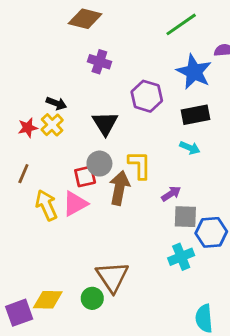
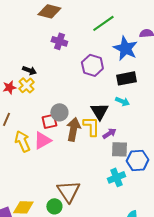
green line: (181, 24) -> (103, 23), moved
black triangle: (105, 123) -> (99, 111), moved
yellow L-shape: (140, 165) -> (91, 126), moved

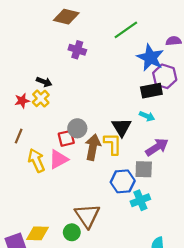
purple hexagon: (92, 65) -> (165, 76), moved
purple arrow: (109, 133) -> (157, 147), moved, size x1.5
blue hexagon: (137, 160) -> (123, 181), moved

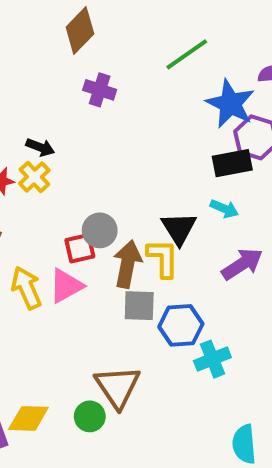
brown diamond: (66, 17) -> (80, 31), turned -60
gray square: (144, 169) -> (139, 306), moved

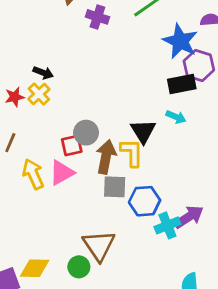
purple cross: (100, 90) -> (97, 17), moved
purple arrow: (242, 264) -> (189, 217), moved

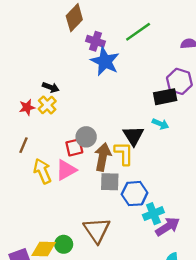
blue star: (180, 41) -> (105, 61), moved
purple arrow: (189, 217) -> (168, 227), moved
green circle: (79, 267) -> (64, 244), moved

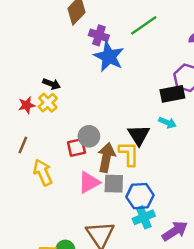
pink triangle: (66, 170) -> (89, 182), moved
cyan cross: (153, 214) -> (144, 217), moved

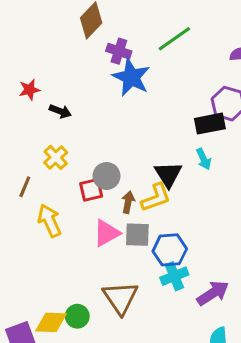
yellow cross: (48, 103) -> (56, 157), moved
red star: (27, 105) -> (29, 90), moved
cyan arrow: (167, 123) -> (204, 159), turned 42
yellow L-shape: (129, 154) -> (156, 198), turned 70
brown arrow: (106, 157) -> (128, 202), size x0.6

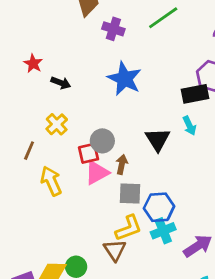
blue star: (131, 77) -> (124, 79), moved
red star: (29, 90) -> (33, 63), turned -30
yellow L-shape: (156, 198) -> (129, 228), moved
pink triangle: (107, 233) -> (97, 173), moved
brown triangle: (120, 298) -> (115, 250), size x0.7

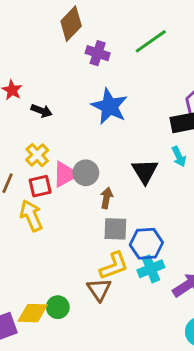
red square: (88, 153) -> (40, 186), moved
pink triangle: (97, 173) -> (65, 174), moved

